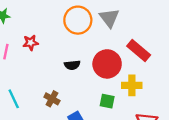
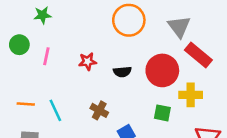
gray triangle: (109, 18) -> (179, 27), moved
red star: (31, 43) -> (88, 61), moved

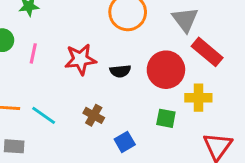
red star: (88, 61) -> (80, 59), size x1.5
cyan line: (55, 110) -> (44, 115), turned -30

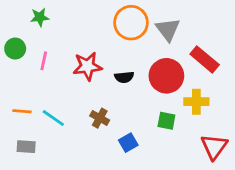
gray triangle: (185, 20) -> (168, 29), moved

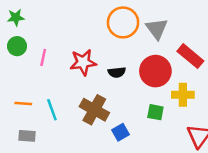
green star: (40, 17) -> (16, 17), moved
cyan line: (53, 118) -> (52, 110), turned 35
brown cross: (100, 118) -> (94, 110), size x1.6

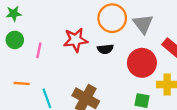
red star: (83, 62) -> (76, 40), moved
black semicircle: (117, 72) -> (105, 49), moved
orange line: (23, 103) -> (22, 83), moved

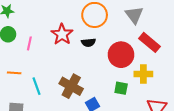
gray triangle: (143, 24) -> (134, 15), moved
red star: (76, 40) -> (62, 34), turned -30

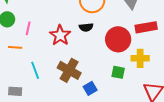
red star: (62, 34) -> (60, 35), moved
red rectangle: (149, 42) -> (146, 27), turned -50
orange line: (14, 73) -> (15, 47), moved

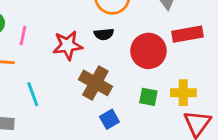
red star: (60, 35) -> (68, 45), turned 30
yellow cross: (140, 58) -> (183, 93), moved
brown cross: (69, 70) -> (95, 83), moved

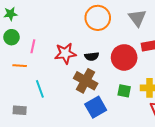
black semicircle: (104, 34) -> (92, 56), moved
blue square: (109, 119) -> (96, 107), size x1.5

